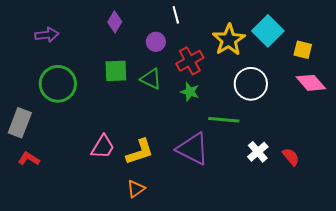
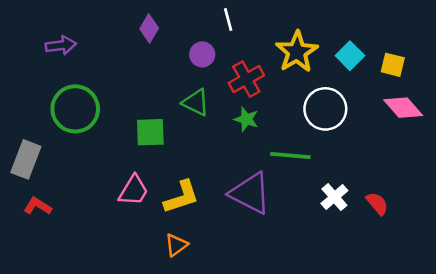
cyan square: (268, 31) -> (350, 56), moved, size x0.7
green square: (116, 71) -> (150, 132), moved

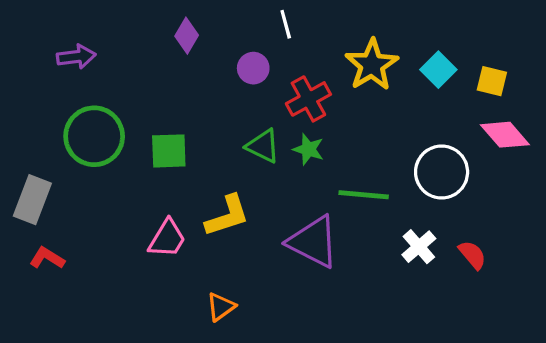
green triangle: (196, 102) -> (263, 146), moved
white circle: (325, 109) -> (442, 172), moved
green square: (150, 132) -> (169, 151), moved
yellow L-shape: (181, 197) -> (227, 216), moved

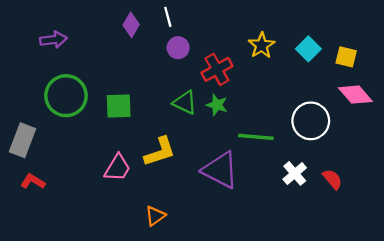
white line: (286, 24) -> (168, 17), moved
yellow star: (372, 65) -> (262, 45), size x0.7

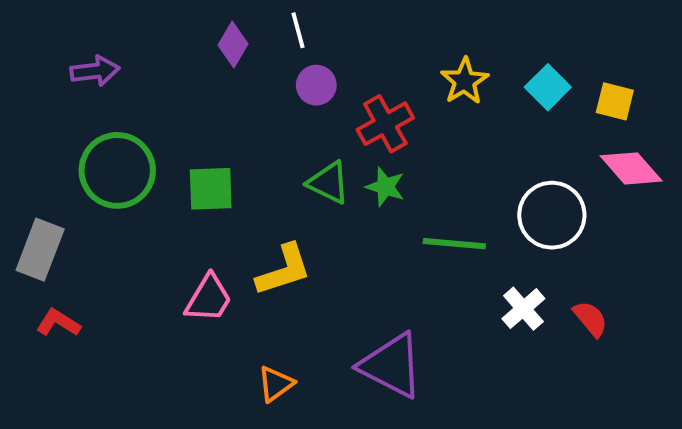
purple triangle: (220, 170) -> (391, 365), moved

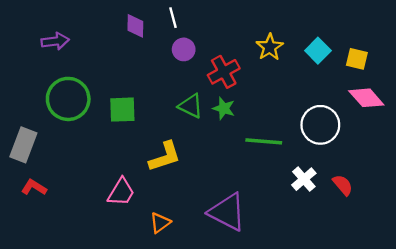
purple diamond: (233, 45) -> (135, 26), turned -30
pink trapezoid: (209, 298) -> (121, 192), moved

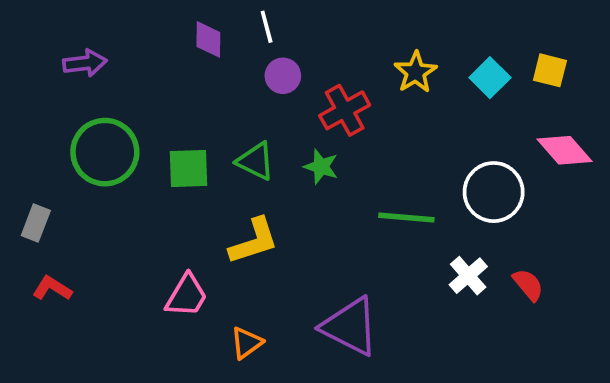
yellow square: (357, 59) -> (550, 70), moved
green triangle: (191, 106) -> (256, 161), moved
green star: (224, 108) -> (321, 167), moved
gray rectangle: (23, 145) -> (36, 223), size x0.7

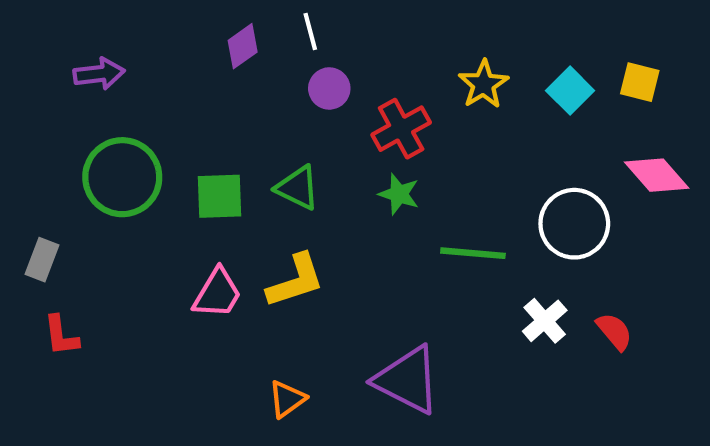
purple diamond: (208, 39) -> (243, 46), turned 54
green star: (321, 167) -> (399, 194), moved
red L-shape: (52, 288) -> (61, 336), turned -129
pink trapezoid: (187, 296) -> (217, 293), moved

